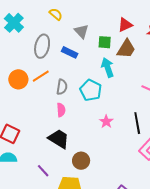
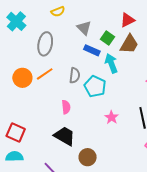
yellow semicircle: (56, 14) -> (58, 12), turned 120
green square: (105, 42) -> (108, 38), turned 32
blue rectangle: (70, 52) -> (92, 50), moved
gray semicircle: (62, 87) -> (75, 75), moved

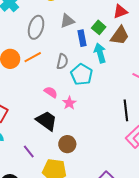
gray triangle: (84, 28) -> (67, 21), moved, turned 49
blue rectangle: (92, 50) -> (82, 38), turned 49
pink semicircle: (66, 107) -> (51, 92), turned -56
pink star: (112, 117) -> (69, 103), moved

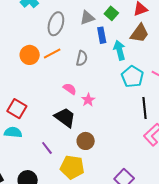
green square: (99, 27) -> (111, 13), moved
cyan pentagon: (82, 74) -> (132, 77), moved

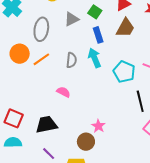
blue rectangle: (102, 35) -> (98, 35), moved
cyan arrow: (119, 50) -> (94, 58), moved
orange circle: (30, 55) -> (20, 54), moved
pink star: (88, 100) -> (98, 126), moved
black trapezoid: (65, 117) -> (46, 124), moved, turned -40

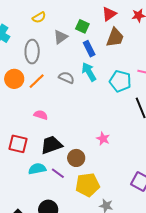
gray semicircle: (71, 60) -> (66, 78), turned -63
pink semicircle: (63, 92) -> (41, 115), moved
cyan semicircle: (13, 142) -> (37, 169), moved
brown circle: (86, 142) -> (76, 158), moved

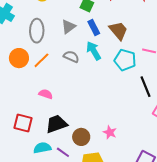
gray triangle: (61, 37) -> (68, 27), moved
brown trapezoid: (115, 37) -> (118, 31), moved, turned -60
pink star: (103, 139) -> (110, 132), moved

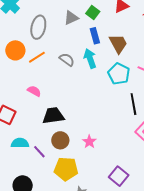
gray triangle: (68, 27) -> (71, 18), moved
black trapezoid: (56, 124) -> (53, 116), moved

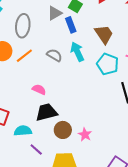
blue rectangle: (95, 36) -> (71, 25), moved
pink semicircle: (34, 91) -> (39, 89), moved
brown circle: (60, 140) -> (63, 130), moved
cyan semicircle: (20, 143) -> (23, 131), moved

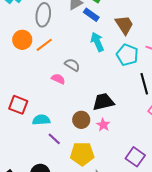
blue rectangle: (71, 25) -> (91, 15), turned -35
gray semicircle: (54, 55) -> (72, 65), moved
black trapezoid: (46, 112) -> (103, 102), moved

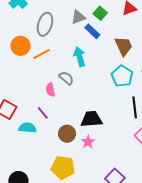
cyan arrow: (97, 42) -> (80, 57), moved
pink semicircle: (58, 79) -> (50, 90), turned -136
purple line: (54, 139) -> (43, 113), moved

